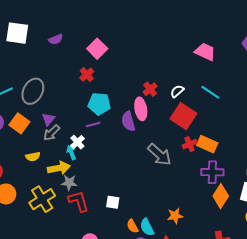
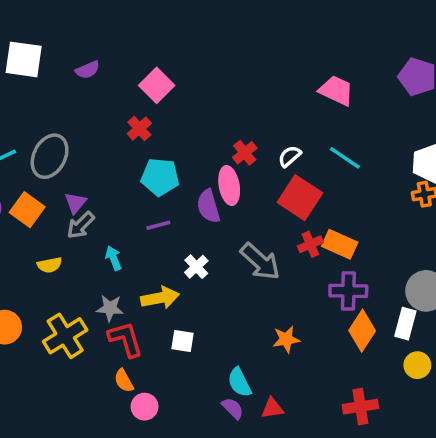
purple line: (93, 124) -> (158, 225), moved
white cross: (77, 142) -> (196, 267), moved
yellow arrow: (59, 168) -> (160, 298), moved
orange star: (175, 216) -> (286, 339), moved
orange semicircle: (132, 226) -> (124, 381), moved

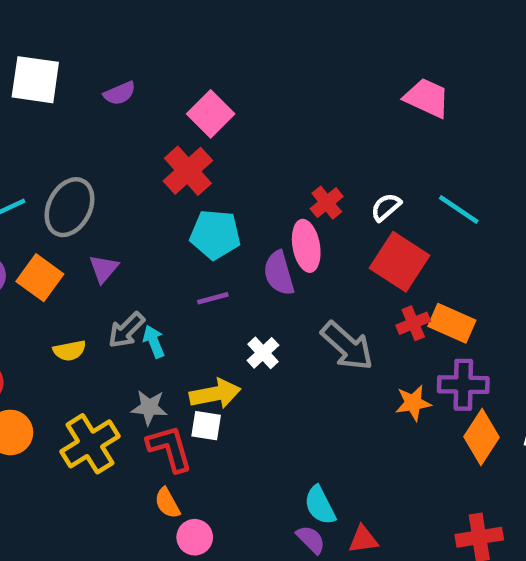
pink trapezoid: (336, 91) -> (427, 98), moved
red cross: (139, 129) -> (188, 171), size x1.5
gray arrow: (81, 225) -> (126, 330), moved
orange star: (286, 339) -> (413, 403), moved
white square: (183, 341) -> (206, 426), moved

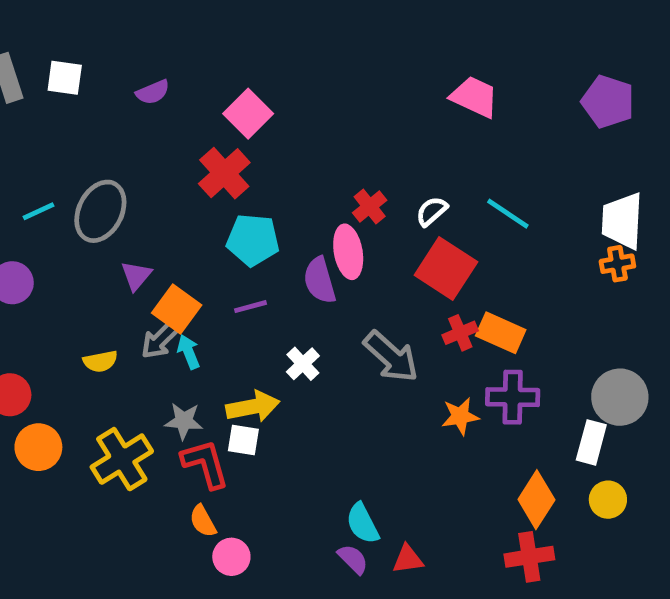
white square: (35, 80) -> (65, 78), size x0.7
orange square: (40, 278) -> (177, 309), moved
orange diamond: (481, 437) -> (536, 500), moved

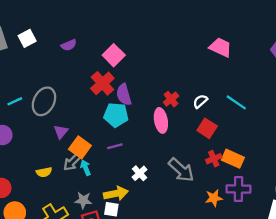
white square: (65, 78) -> (27, 38), turned -36
red square: (446, 268) -> (207, 128), size x0.7
purple semicircle: (320, 280) -> (124, 95), moved

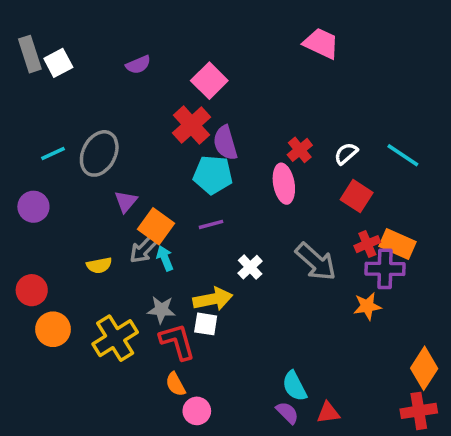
white square: (27, 38) -> (58, 63), moved
pink trapezoid: (221, 47) -> (321, 43), moved
purple cross: (238, 189) -> (385, 269), moved

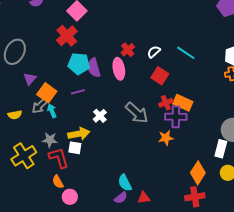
purple semicircle: (225, 143) -> (94, 68), moved
purple semicircle: (287, 413) -> (121, 198), turned 96

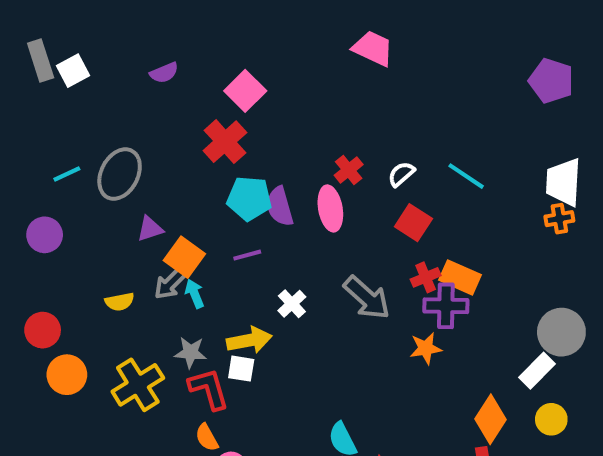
purple triangle: (30, 79) -> (150, 229), turned 32
white rectangle: (221, 149) -> (537, 371), turned 30

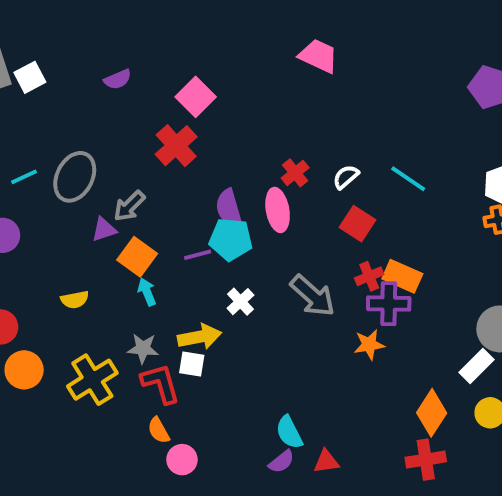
cyan pentagon: (249, 198) -> (231, 239), moved
gray arrow: (170, 283) -> (129, 206), moved

